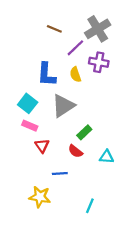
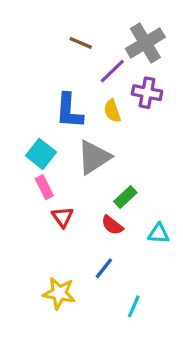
pink rectangle: (30, 126) -> (44, 187), turned 40
blue line: (60, 173) -> (104, 268), moved, turned -48

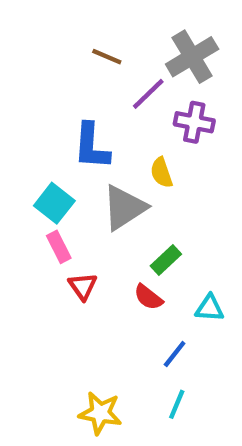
yellow semicircle: (112, 111) -> (161, 173), moved
blue line: (104, 268) -> (175, 354), moved
yellow star: (59, 293) -> (100, 413), moved

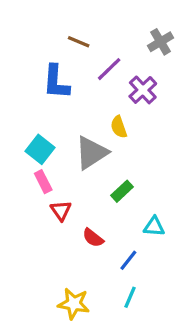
gray cross: (192, 57) -> (160, 42), moved, size x0.7
purple cross: (194, 122) -> (143, 90), turned 36
blue L-shape: (91, 146) -> (56, 82), moved
red semicircle: (148, 297) -> (93, 238), moved

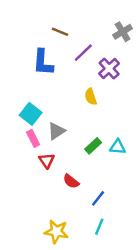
gray triangle: (91, 153) -> (56, 131), moved, size x0.7
cyan triangle: (154, 227) -> (118, 147), moved

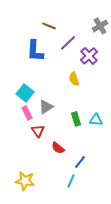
green rectangle: (93, 146) -> (76, 119), turned -64
cyan line: (99, 227) -> (71, 181), moved
yellow star: (56, 232) -> (25, 181), moved

